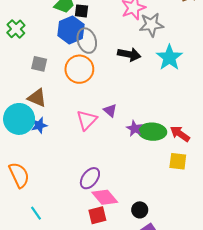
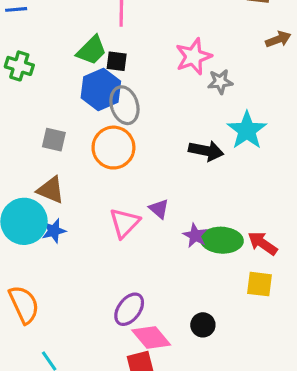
gray star: (151, 25) -> (220, 82), size x0.7
green cross: (16, 29) -> (19, 66), moved, turned -30
black arrow: (129, 54) -> (206, 151), moved
black circle: (140, 210) -> (203, 325), moved

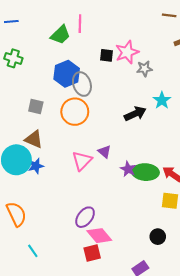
green trapezoid: (91, 50) -> (60, 35), moved
black square: (117, 61) -> (107, 55), moved
cyan star: (247, 130) -> (162, 100), size x0.7
black arrow: (206, 151) -> (135, 114), turned -35
black circle: (203, 325) -> (158, 237), moved

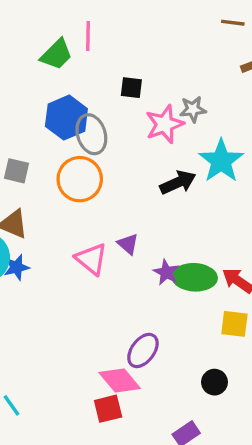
pink star: (127, 52) -> (165, 124), moved
cyan star: (162, 100) -> (221, 161), size x1.5
pink triangle: (82, 161) -> (91, 259), turned -35
purple ellipse: (85, 217) -> (143, 350), moved

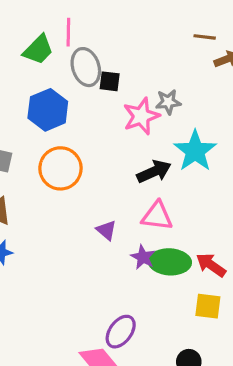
brown line: (233, 23) -> (205, 37), moved
gray ellipse: (91, 134) -> (86, 67), moved
pink triangle: (91, 259) -> (157, 216), moved, turned -32

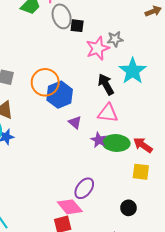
blue hexagon: (48, 110) -> (60, 95), moved
black arrow: (154, 172) -> (106, 84), turned -95

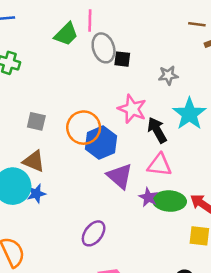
pink star: (98, 48) -> (132, 109), moved, turned -30
purple triangle: (75, 122) -> (120, 176), size x1.6
purple ellipse: (84, 188) -> (94, 233), moved

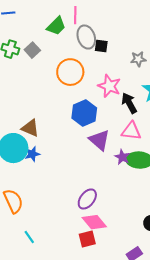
gray square: (36, 121) -> (32, 50), moved, turned 35
orange circle: (84, 128) -> (70, 72), moved
purple ellipse: (94, 233) -> (87, 199), moved

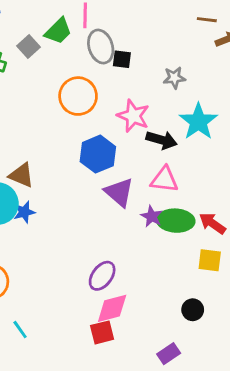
gray square: (32, 50) -> (29, 47), moved
black arrow: (129, 103) -> (162, 140), turned 135
pink diamond: (94, 222) -> (112, 308), turned -65

